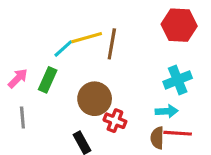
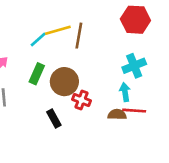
green rectangle: (48, 80) -> (37, 74), moved
cyan arrow: (167, 111) -> (125, 92), turned -96
brown semicircle: (157, 138) -> (117, 115), turned 90

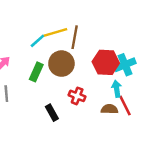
red hexagon: (135, 20) -> (106, 62), moved
brown circle: (64, 82) -> (61, 64), moved
red line: (134, 111) -> (125, 106), turned 60

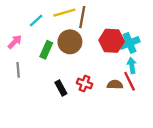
cyan line: (37, 41) -> (36, 20), moved
cyan arrow: (117, 89) -> (132, 65), moved
red cross: (77, 96) -> (85, 83), moved

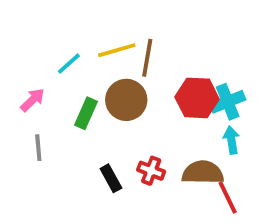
red line: (130, 81) -> (228, 197), moved
brown semicircle: (115, 85) -> (203, 173), size x1.5

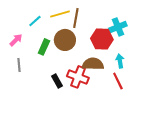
cyan cross: (228, 102) -> (118, 27), moved
red cross: (151, 171) -> (78, 77), size x1.5
brown semicircle: (203, 173) -> (93, 64), moved
red line: (228, 197) -> (118, 81), moved

